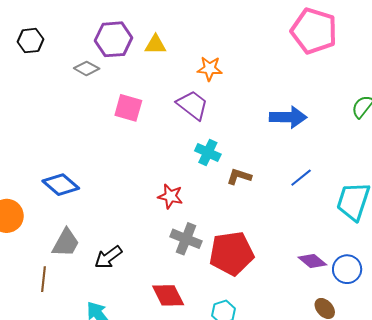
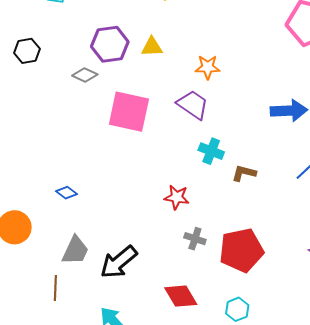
pink square: (128, 108) -> (129, 112), size x1.5
blue diamond: (61, 185) -> (66, 193), size x0.6
gray cross: (186, 239) -> (195, 239), size x0.7
black arrow: (108, 257) -> (119, 262), size x1.4

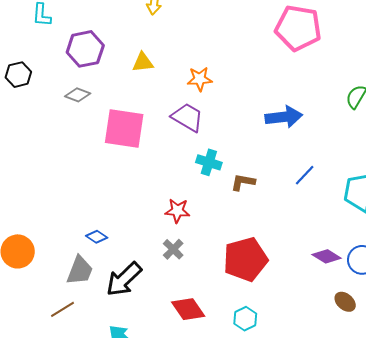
purple hexagon: (110, 44) -> (85, 49), moved
blue diamond: (66, 193) -> (97, 237), moved
gray cross: (195, 239) -> (173, 249), moved, turned 30
brown line: (55, 288) -> (63, 309), turned 60

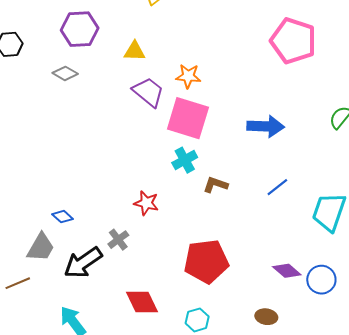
purple trapezoid: (187, 117) -> (148, 92), moved
pink square: (124, 128) -> (188, 118), moved
cyan cross: (209, 162) -> (185, 160), turned 35
gray cross: (173, 249) -> (118, 240), moved
brown ellipse: (345, 302) -> (266, 317), moved, turned -40

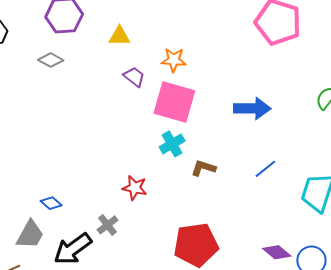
purple trapezoid: (148, 92) -> (134, 77), size x0.7

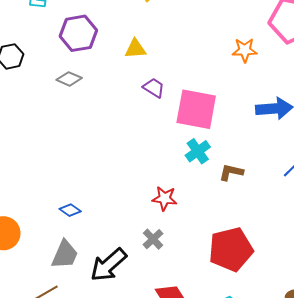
orange star: (174, 60) -> (245, 50), moved
blue diamond: (51, 203) -> (70, 210), moved
gray cross: (107, 225) -> (153, 239), moved

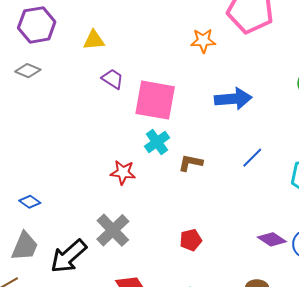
red star: (165, 198) -> (123, 172), moved
gray cross: (153, 239) -> (113, 230), size x1.6
red pentagon: (231, 249) -> (191, 240), size x0.5

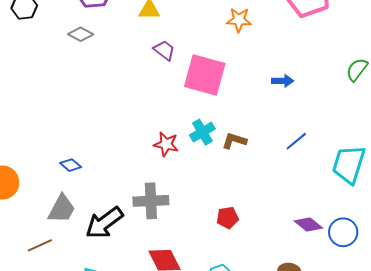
orange star: (203, 41) -> (239, 20), moved
blue arrow: (233, 99) -> (283, 81), size x0.6
cyan cross: (157, 142) -> (202, 132), moved
gray cross: (113, 230) -> (151, 201), turned 36

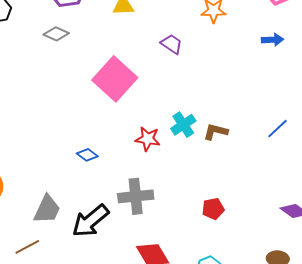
purple trapezoid: (164, 50) -> (172, 44), moved
pink square: (205, 75) -> (115, 79), moved, turned 30
blue arrow: (283, 81) -> (273, 40), moved
blue diamond: (71, 165) -> (87, 155), moved

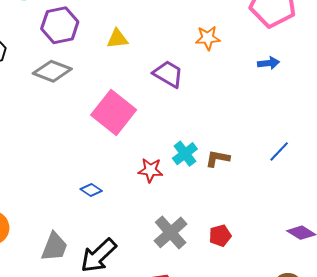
gray diamond: (56, 34) -> (52, 71), size x1.5
purple trapezoid: (172, 44) -> (168, 74), size x1.4
gray cross: (136, 196) -> (171, 232), moved, turned -32

